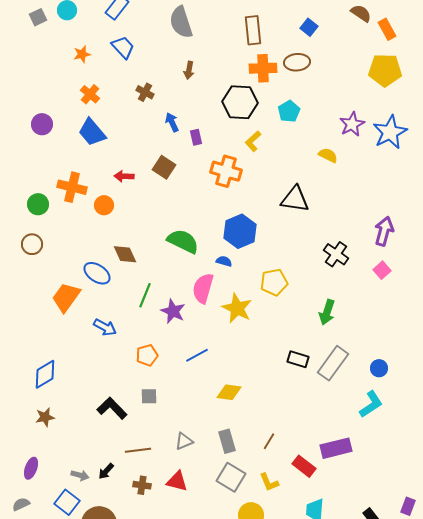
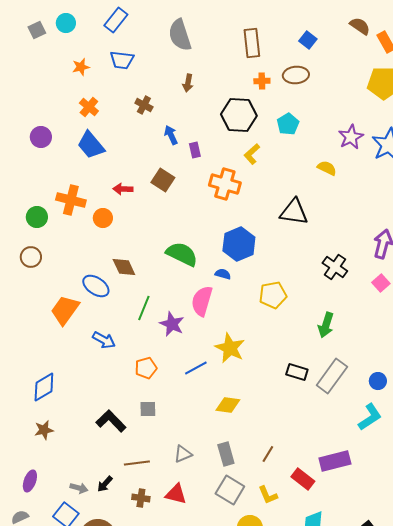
blue trapezoid: (123, 47) -> (122, 60), turned 140
orange cross: (263, 68) -> (262, 81), size x0.6
yellow star: (237, 308) -> (230, 348), moved

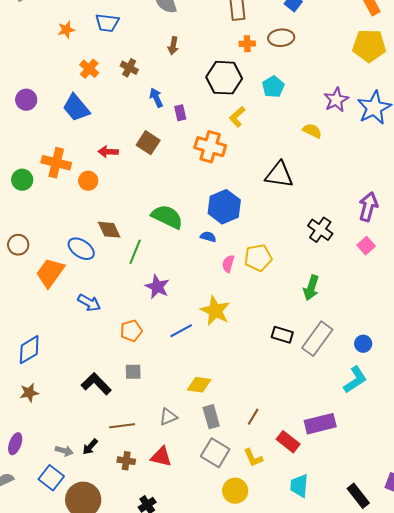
orange cross: (89, 107) -> (89, 69), moved
brown circle: (31, 257) -> (18, 245), moved
pink semicircle: (202, 301) -> (228, 264), moved, size x0.6
green line: (144, 308) -> (135, 252), moved
yellow diamond: (228, 405) -> (199, 385), moved

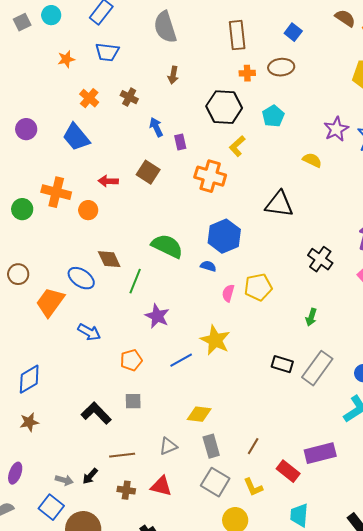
green arrow: (311, 288) -> (311, 317), size x0.7

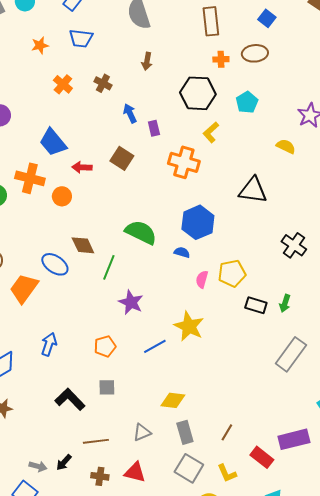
blue trapezoid: (76, 137) -> (53, 142), moved
blue arrow: (89, 332) -> (49, 344), moved, turned -100
black rectangle: (282, 364) -> (256, 305), moved

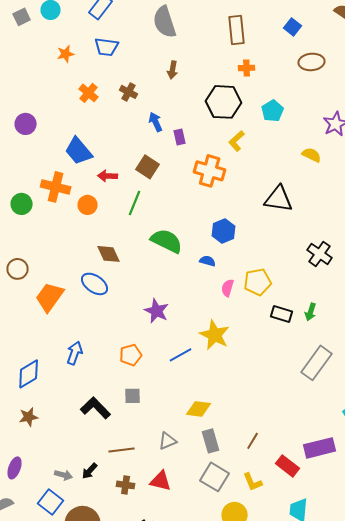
brown ellipse: (255, 53) -> (312, 62), moved
blue hexagon: (198, 222) -> (224, 231), size x0.7
blue ellipse: (55, 264) -> (95, 284), moved
green line: (109, 267) -> (135, 203), moved

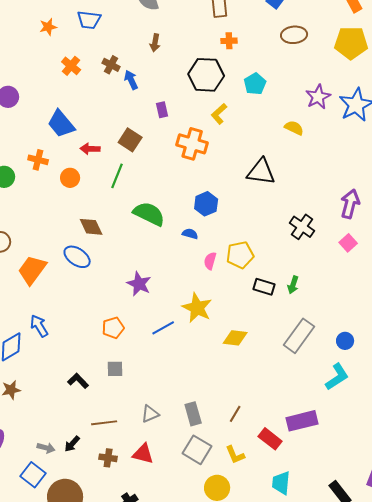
blue arrow: (156, 122) -> (131, 80), moved
orange cross: (56, 187) -> (38, 160), size x0.7
blue arrow: (75, 353) -> (39, 326), moved, turned -50
black L-shape: (96, 408) -> (78, 381), size x0.7
yellow diamond: (199, 409) -> (235, 338), moved

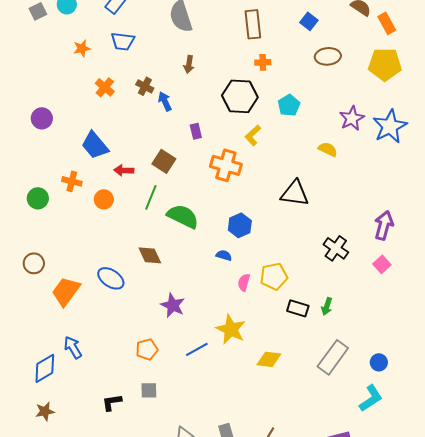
green semicircle: (149, 214) -> (183, 216), moved
brown diamond: (91, 227) -> (150, 255), moved
black L-shape: (78, 381) -> (112, 402), turned -55

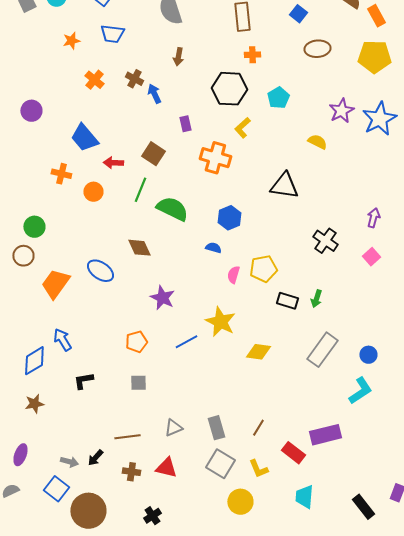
green circle: (38, 198) -> (34, 227), moved
purple arrow: (384, 225) -> (373, 218), size x0.7
black L-shape: (112, 402) -> (83, 381), moved

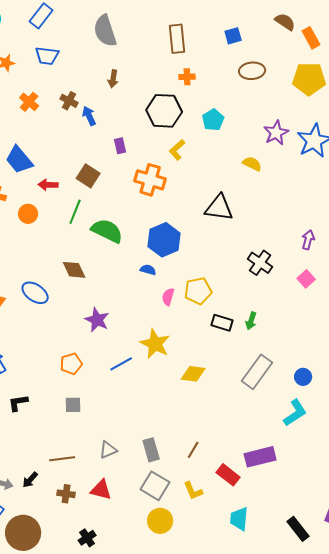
blue square: (298, 14) -> (233, 36), turned 36
blue hexagon: (229, 218) -> (164, 240), size x1.4
yellow circle: (240, 502) -> (160, 521), moved

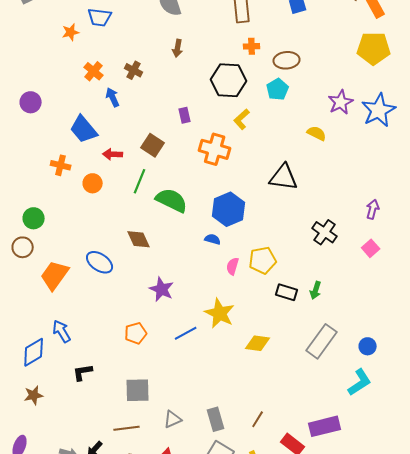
blue trapezoid: (47, 56) -> (100, 17), moved
brown ellipse: (252, 71) -> (287, 60), moved
blue arrow: (89, 116) -> (113, 97), moved
gray square: (73, 405) -> (138, 390), moved, size x1.5

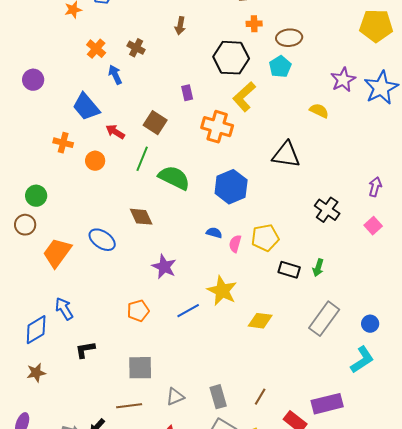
yellow L-shape: (242, 119) -> (244, 97), size x1.4
red arrow: (113, 154) -> (115, 132), turned 30
blue semicircle: (213, 239) -> (214, 233), moved

